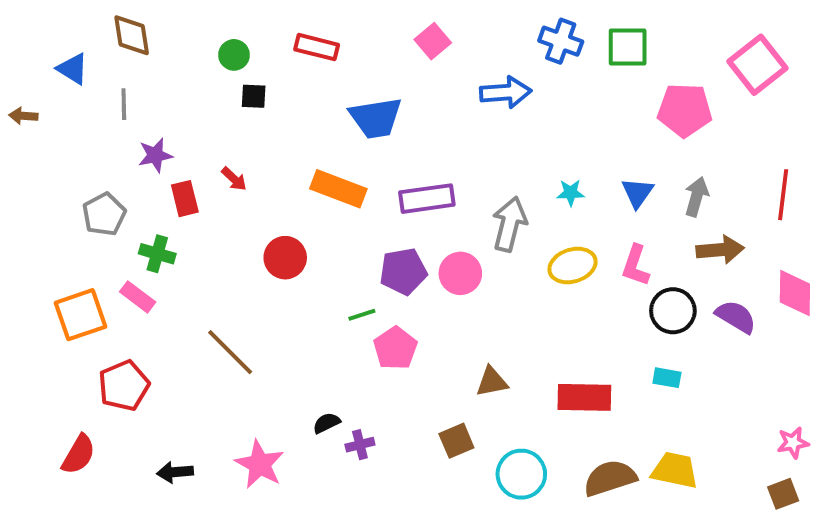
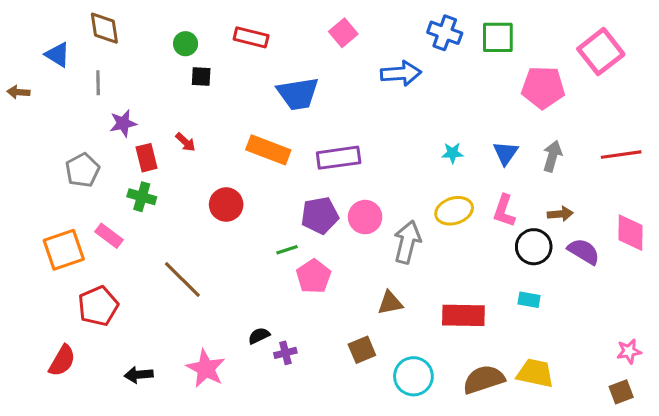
red line: (783, 195) -> (621, 155), turned 75
gray arrow: (510, 224) -> (407, 242), moved
brown arrow: (720, 250) -> (560, 214), moved, size x0.7
green cross: (157, 254) -> (142, 197), moved

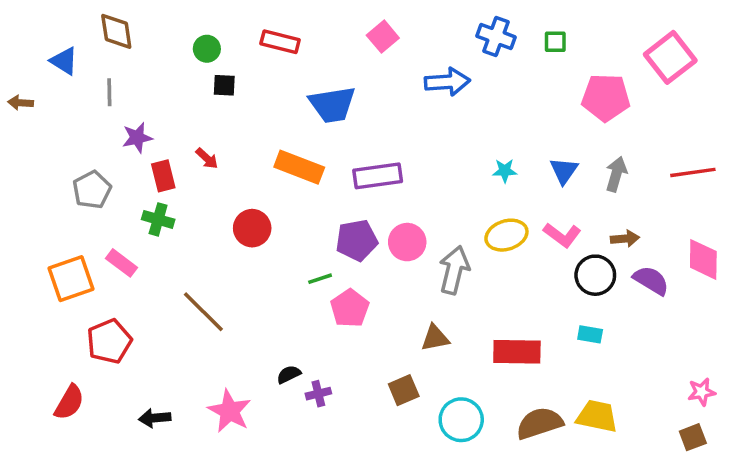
green square: (498, 37) -> (555, 42), size x0.6
pink L-shape: (504, 211) -> (562, 235), turned -72

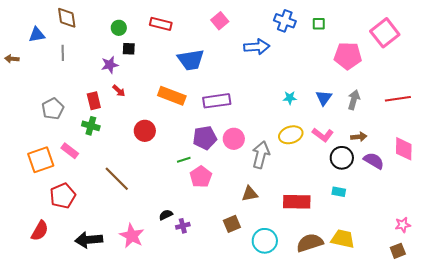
blue triangle: (64, 61) -> (37, 35), turned -42
purple star: (137, 138) -> (110, 65), moved
black arrow: (155, 418) -> (89, 240), size x1.5

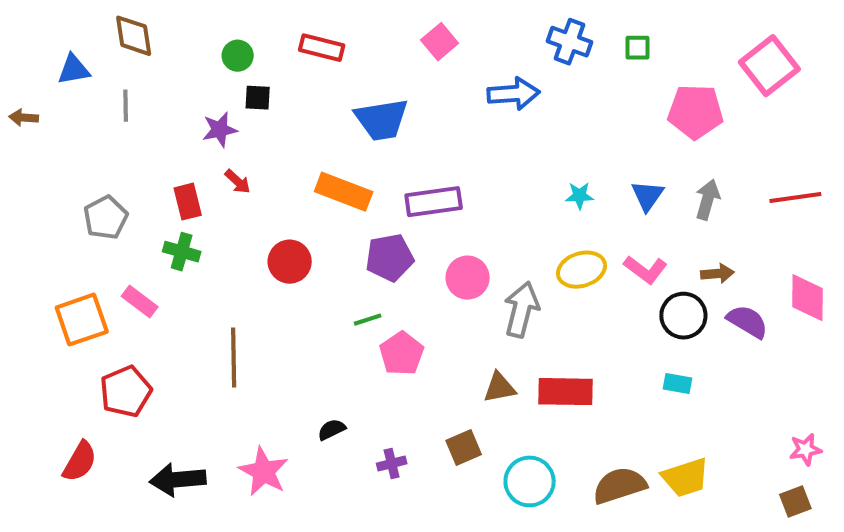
purple pentagon: (205, 138) -> (390, 258), moved
brown line: (117, 179) -> (234, 358), turned 44
red rectangle: (297, 202) -> (566, 392), moved
purple cross: (183, 226) -> (392, 463), moved
yellow trapezoid: (343, 239) -> (685, 477), turned 150

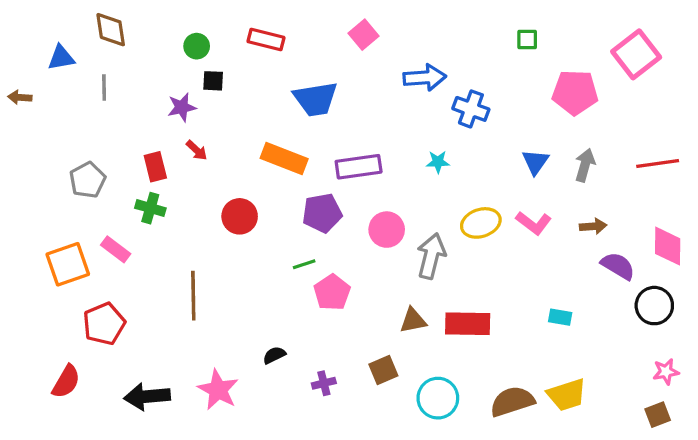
blue cross: (570, 42) -> (471, 109), moved
cyan star: (580, 196) -> (438, 162), moved
black circle: (683, 316) -> (654, 306), moved

